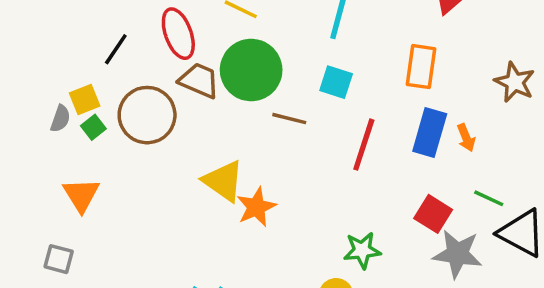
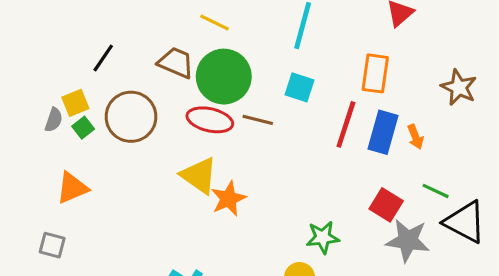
red ellipse: (178, 34) -> (210, 120), moved, turned -57
brown trapezoid: (199, 80) -> (176, 63), moved
red line: (364, 145) -> (346, 124), moved
orange triangle: (81, 195) -> (72, 188), turned 39

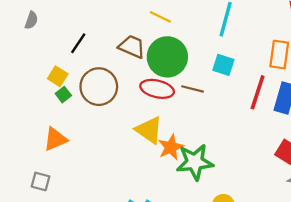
yellow square: (75, 103) -> (58, 76), turned -36
gray semicircle: (54, 120) -> (31, 20), moved
green star: (323, 237) -> (195, 162), moved, size x1.5

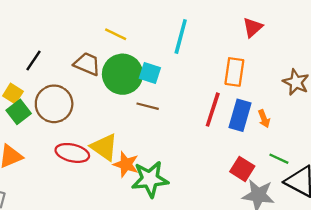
cyan square: (223, 65) -> (150, 73), moved
red ellipse: (157, 89) -> (72, 153), moved
green square: (63, 95) -> (19, 112), size x1.5
orange star: (171, 147) -> (126, 164), turned -30

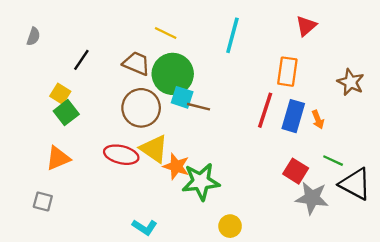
cyan square: (150, 73) -> (182, 97), moved
brown circle: (54, 104) -> (141, 108), moved

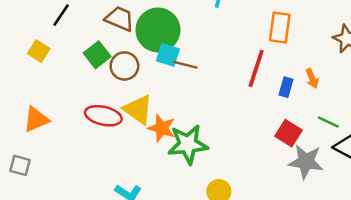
brown circle: (141, 108) -> (124, 66), size x0.7
green square: (66, 113) -> (97, 55), moved
blue rectangle: (293, 116) -> (286, 87), moved, size x0.6

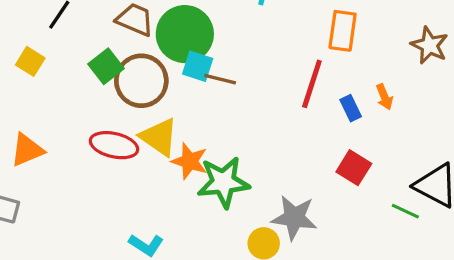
brown circle: (124, 66) -> (141, 81), size x1.4
blue rectangle: (286, 87) -> (351, 108), turned -42
green line: (328, 122) -> (405, 211), moved
gray star: (306, 162) -> (294, 218), moved

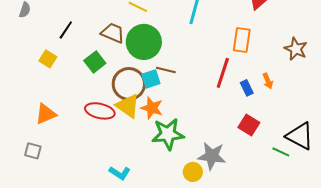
cyan square: (198, 66) -> (151, 79), moved, turned -36
brown circle: (141, 81) -> (129, 84), moved
orange star: (190, 161) -> (152, 108), moved

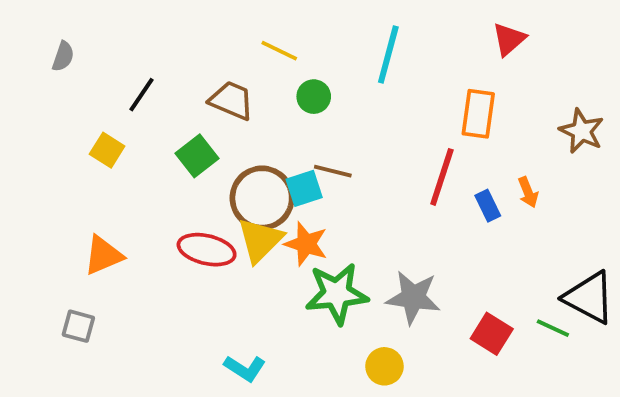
green circle: (144, 42) -> (314, 97), moved, size x0.5
yellow triangle: (128, 106) -> (260, 240), turned 40
red square: (249, 125) -> (492, 334), moved
gray star: (212, 156) -> (413, 297), moved

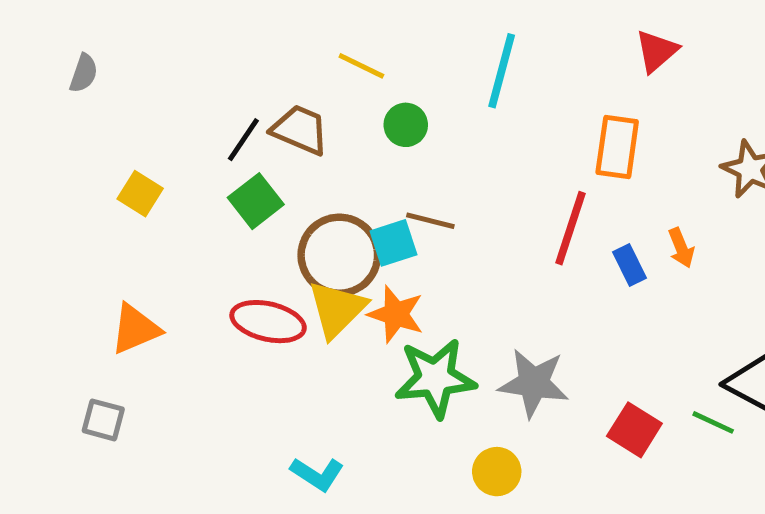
black line: (142, 95) -> (243, 140), moved

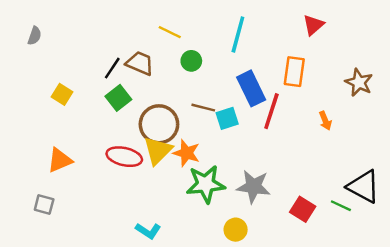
cyan square: (393, 243) -> (227, 118), moved
blue rectangle: (630, 265) -> (251, 88), moved, size x1.8

